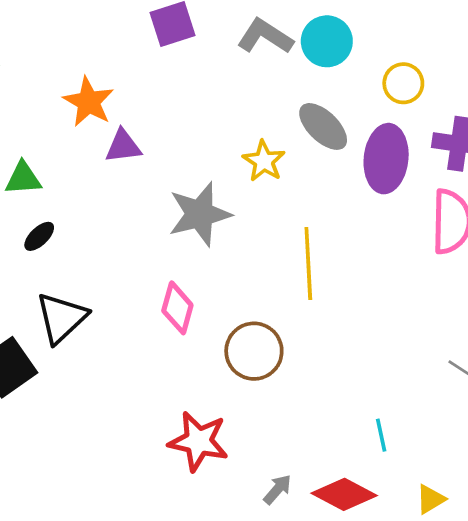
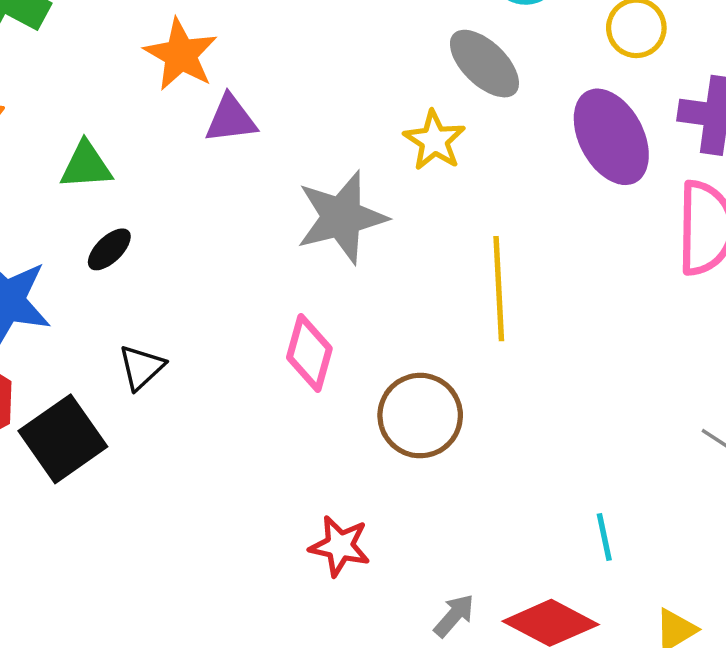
gray ellipse: (323, 126) -> (484, 64), moved
purple ellipse: (386, 159) -> (611, 137), turned -34
black triangle: (61, 318) -> (141, 367), size x0.6
red star: (198, 441) -> (340, 546), size x0.7

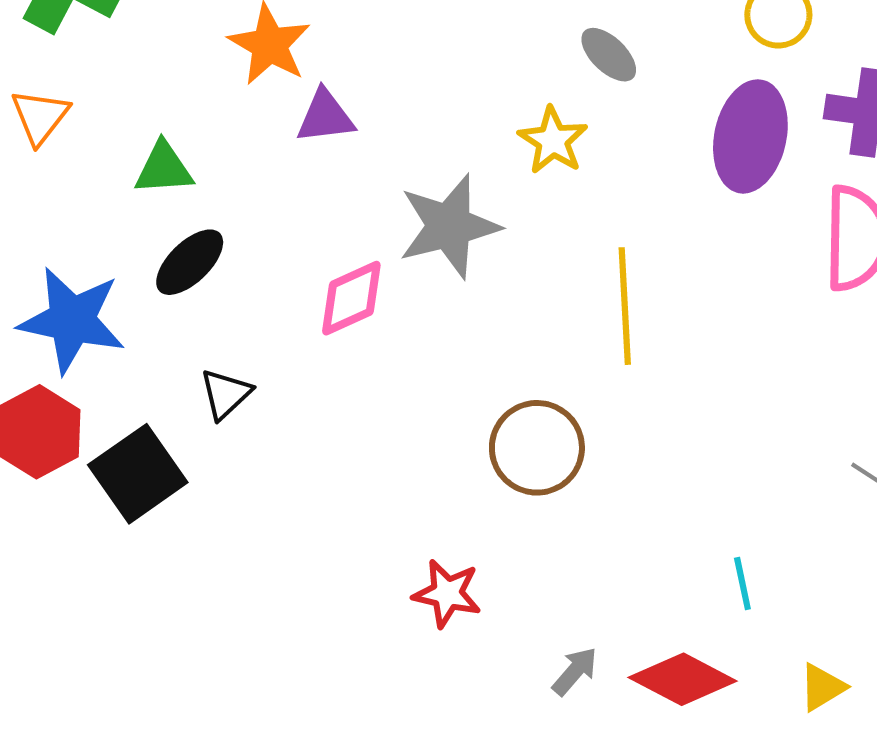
gray ellipse: (484, 64) -> (609, 55), size x0.7
purple ellipse: (611, 137) -> (750, 136), turned 40
black ellipse: (109, 249) -> (190, 262), size x1.4
pink diamond: (309, 353) -> (351, 298), moved, turned 50

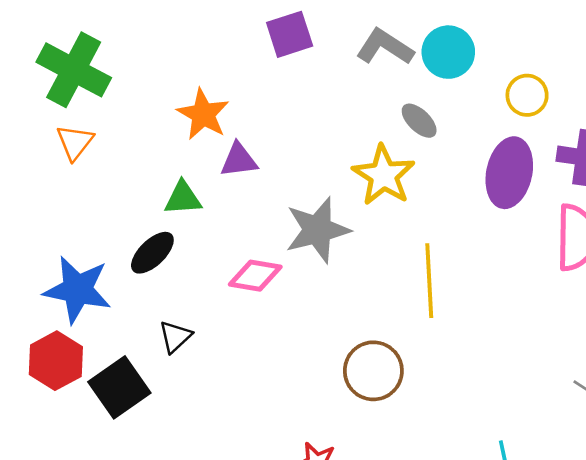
orange triangle: (40, 117) -> (75, 142), moved
yellow star: (553, 140) -> (384, 175), size x1.4
green triangle: (164, 168) -> (183, 198), moved
pink diamond: (351, 298) -> (255, 276), turned 34

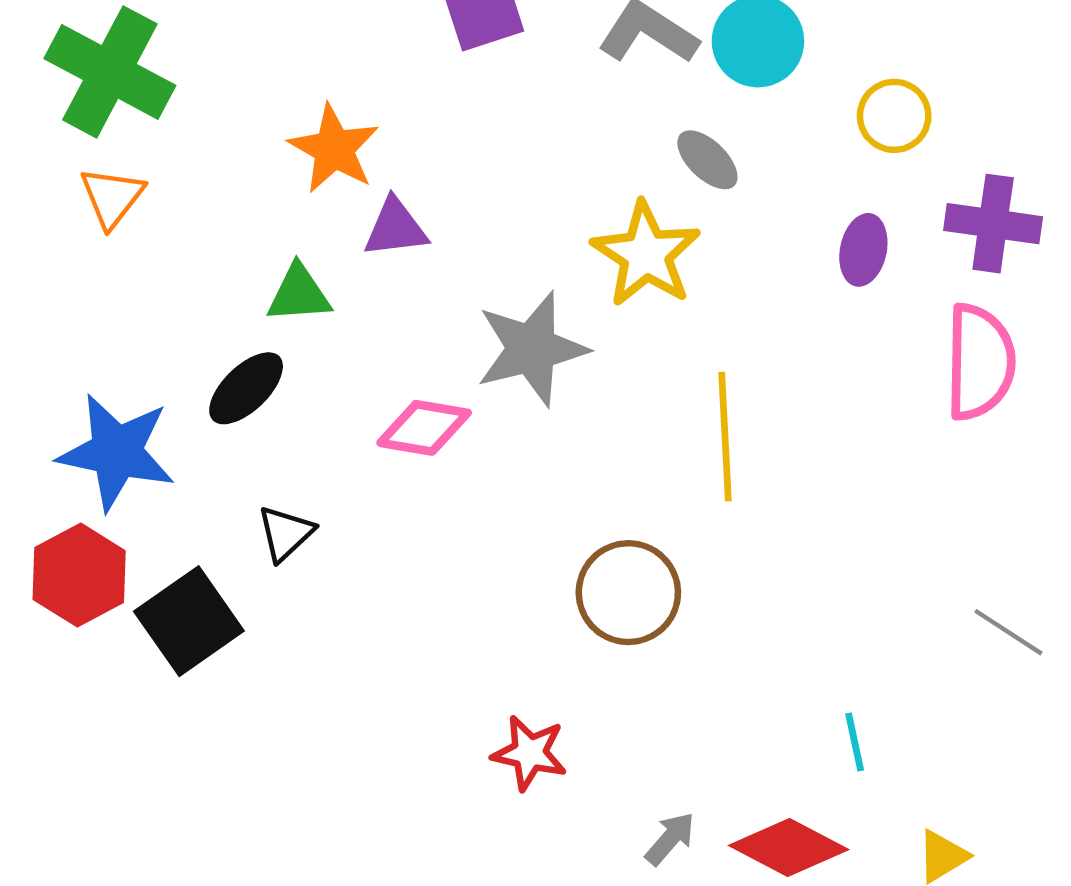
purple ellipse: (509, 173) -> (863, 250), size x0.6

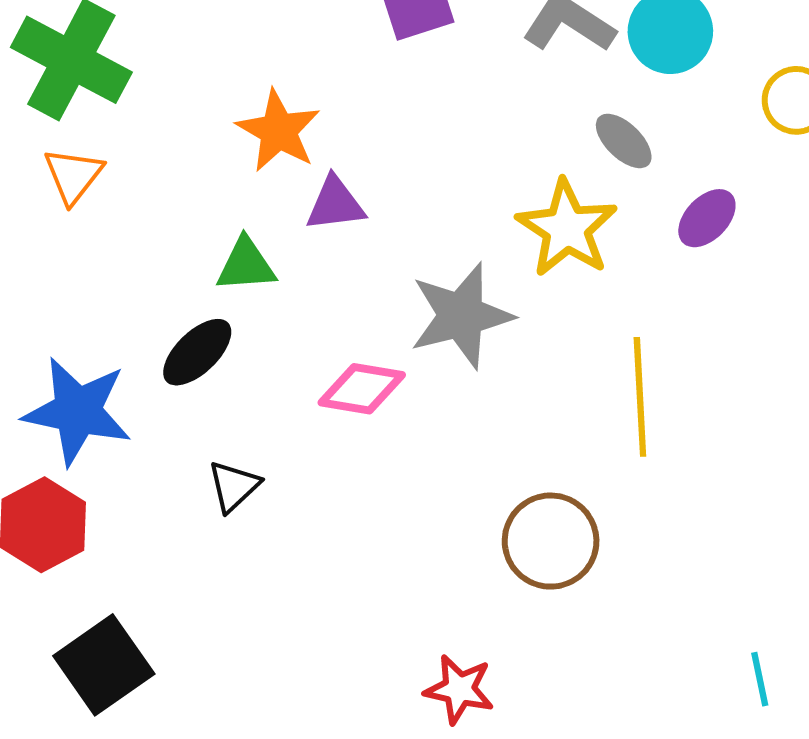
purple ellipse: (863, 250) -> (707, 218), moved, turned 32
black square: (189, 621) -> (104, 665), moved

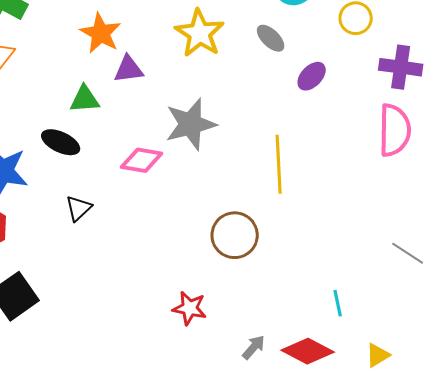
yellow star: (567, 228) -> (200, 33), moved
black ellipse: (197, 352) -> (61, 142), turned 69

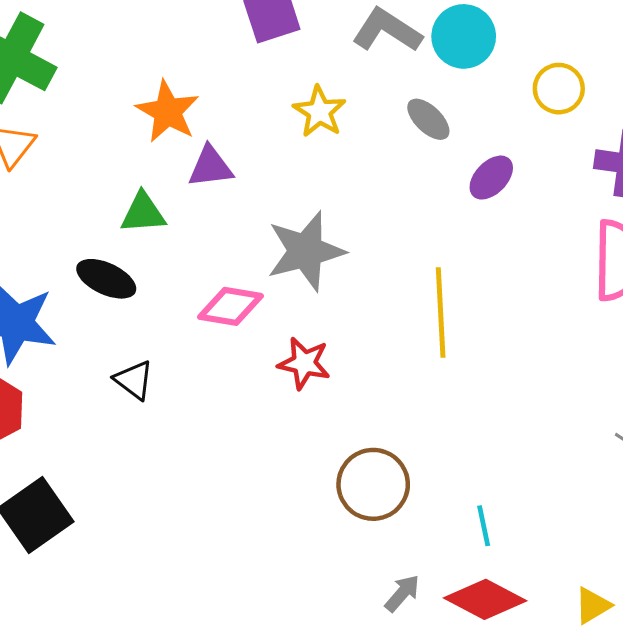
yellow star: (200, 33) -> (319, 112), size x0.7
black triangle: (79, 208) -> (134, 380), turned -40
brown circle: (235, 235) -> (373, 484), moved
cyan line: (338, 303) -> (484, 526), moved
red star: (190, 308) -> (304, 363), moved

